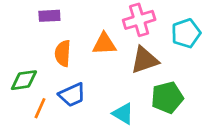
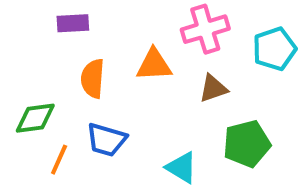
brown triangle: (144, 60) -> (213, 88), size x0.7
blue trapezoid: (72, 95) -> (106, 140), turned 40

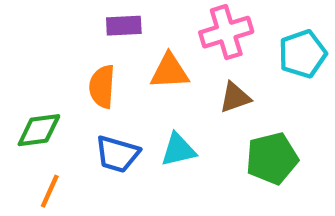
purple rectangle: (73, 23) -> (124, 26), moved
orange line: (59, 160) -> (50, 191), moved
cyan triangle: (182, 167) -> (178, 150), moved, turned -44

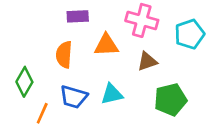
pink cross: (226, 32) -> (142, 20), turned 32
green diamond: (39, 130) -> (24, 82), turned -52
orange line: (50, 191) -> (42, 113), moved

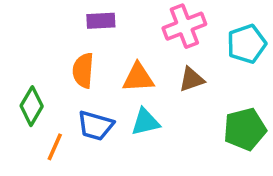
pink cross: (142, 20) -> (184, 26), turned -36
orange triangle: (106, 45) -> (138, 78), moved
green pentagon: (170, 100) -> (245, 129), moved

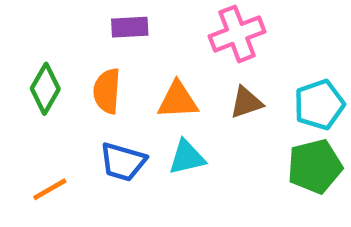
cyan pentagon: (247, 44) -> (319, 105), moved
green diamond: (32, 106) -> (45, 89), moved
orange line: (55, 147) -> (50, 189), moved, turned 36

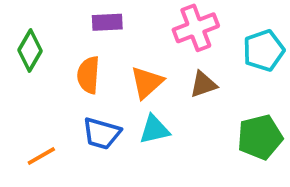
green diamond: (45, 89) -> (30, 50), moved
orange triangle: (178, 100) -> (147, 82), turned -39
cyan pentagon: (319, 105) -> (264, 50), moved

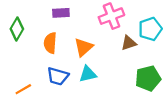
brown triangle: (203, 84) -> (129, 43), moved

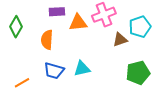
orange triangle: (84, 47) -> (78, 23), moved, turned 36

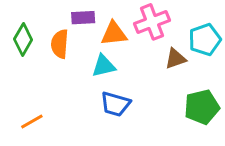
orange semicircle: (47, 40) -> (60, 44), moved
cyan triangle: (82, 69) -> (104, 66), moved
blue trapezoid: (54, 71) -> (115, 104), moved

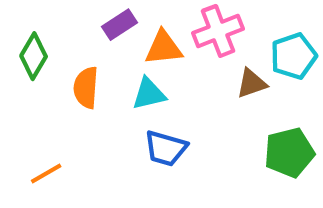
purple rectangle: (83, 18) -> (119, 25), turned -30
orange semicircle: (60, 44) -> (86, 88), moved

